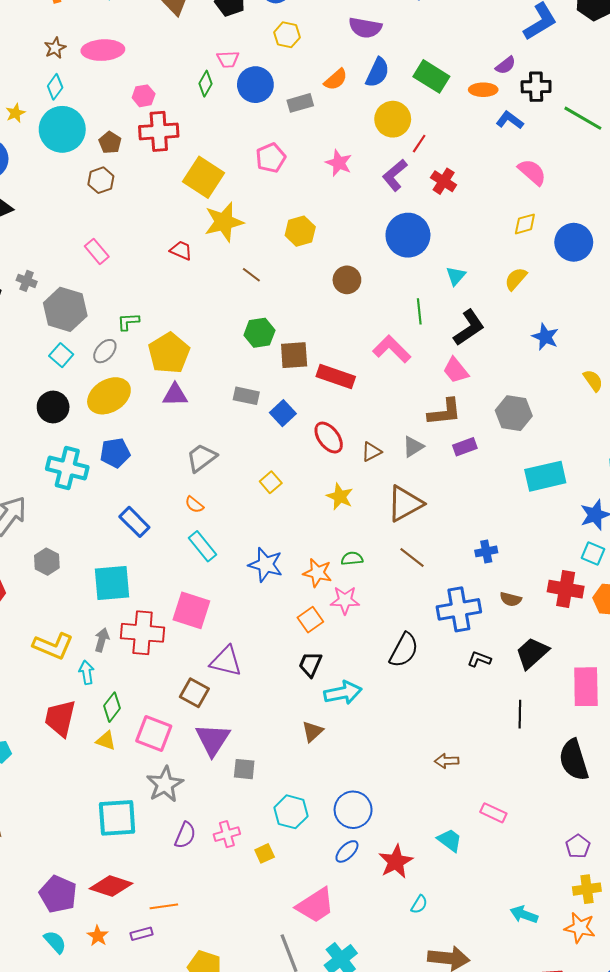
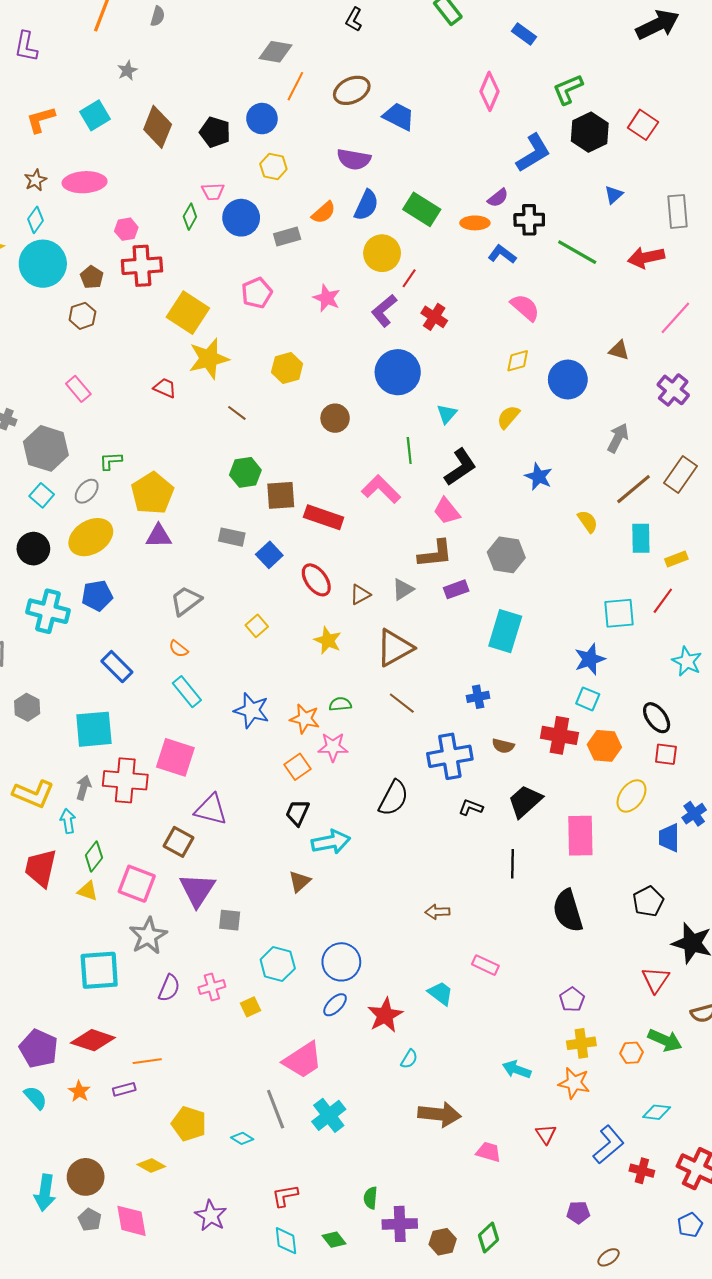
cyan rectangle: (545, 476) -> (505, 631), moved, turned -60

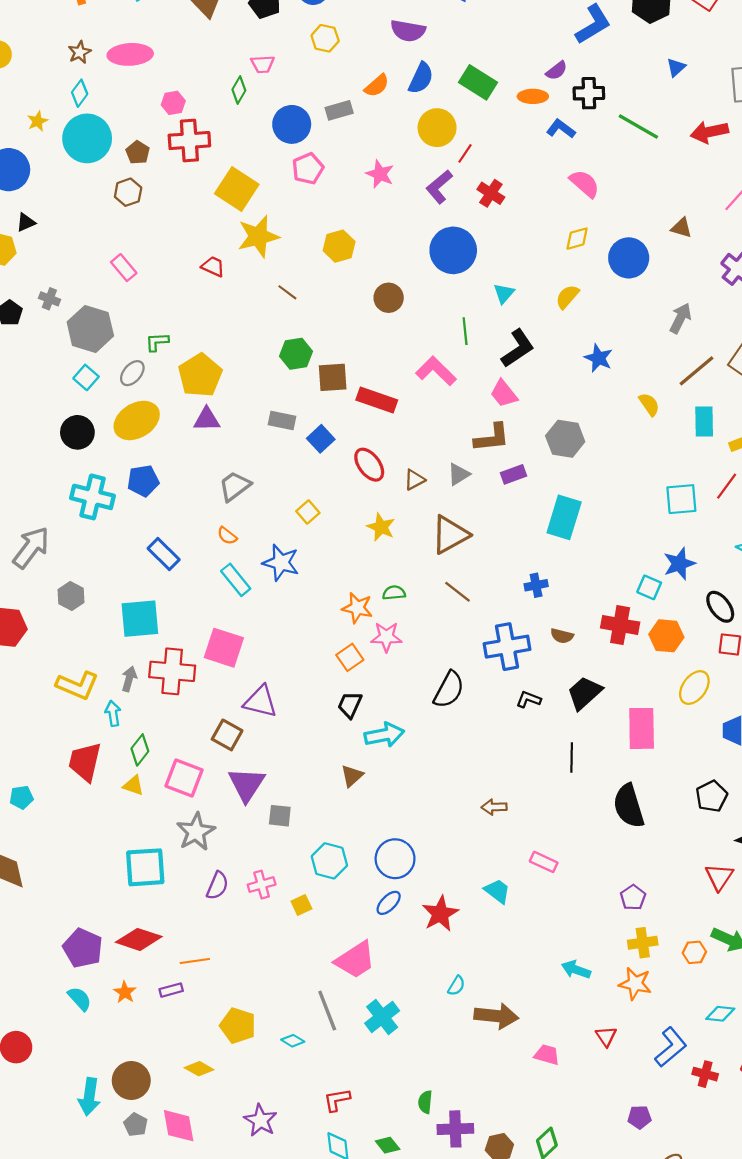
blue circle: (241, 218) -> (292, 124), moved
blue star: (590, 659) -> (679, 564), moved
blue star: (252, 710) -> (281, 563), moved
cyan semicircle: (409, 1059) -> (456, 986), moved

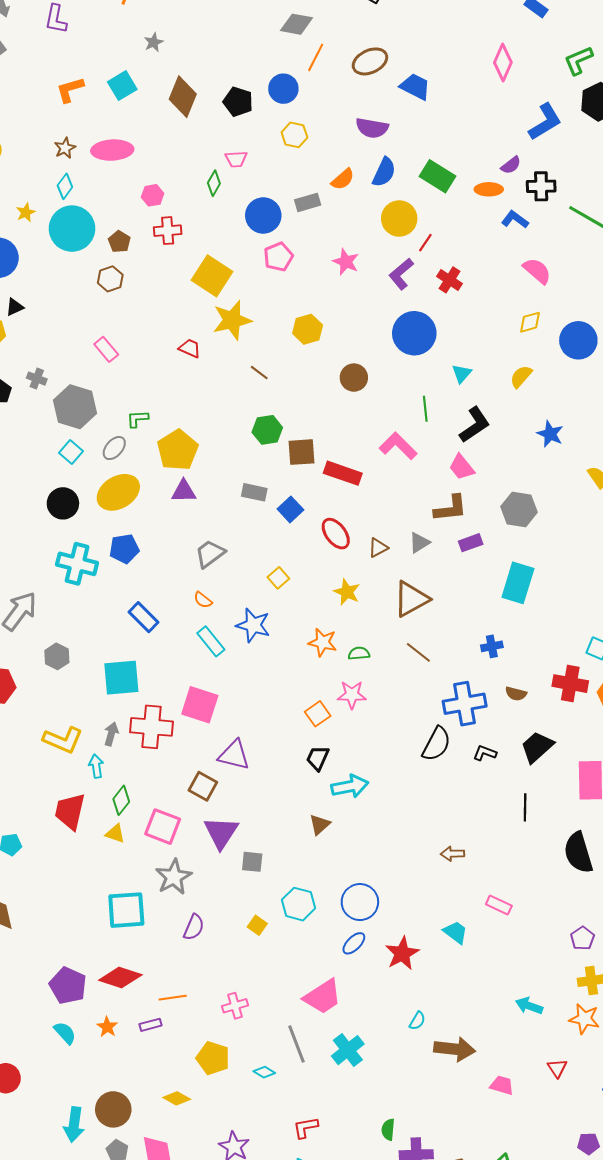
red cross: (189, 141) -> (168, 231), size x0.7
orange star: (357, 608) -> (323, 642), moved
black semicircle: (449, 690) -> (436, 744), moved
pink cross: (262, 885) -> (235, 1006), moved
yellow square: (301, 905) -> (257, 925), moved, turned -30

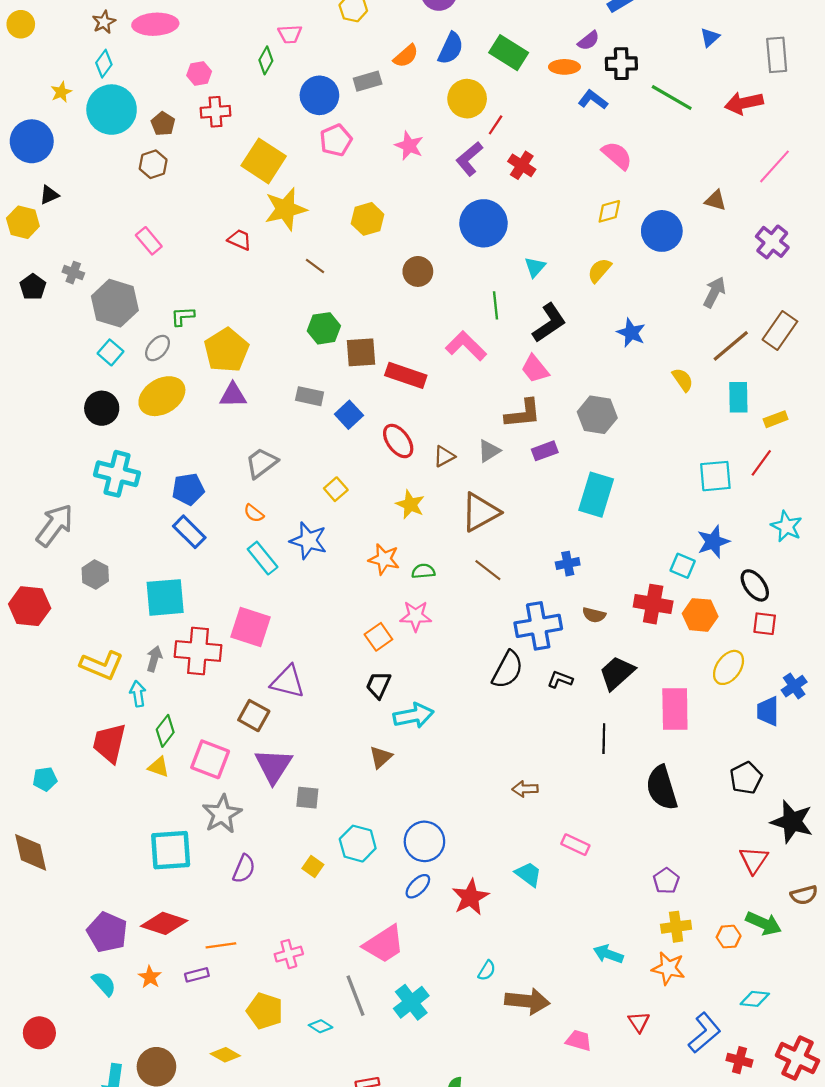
blue pentagon: (124, 549) -> (188, 489), moved

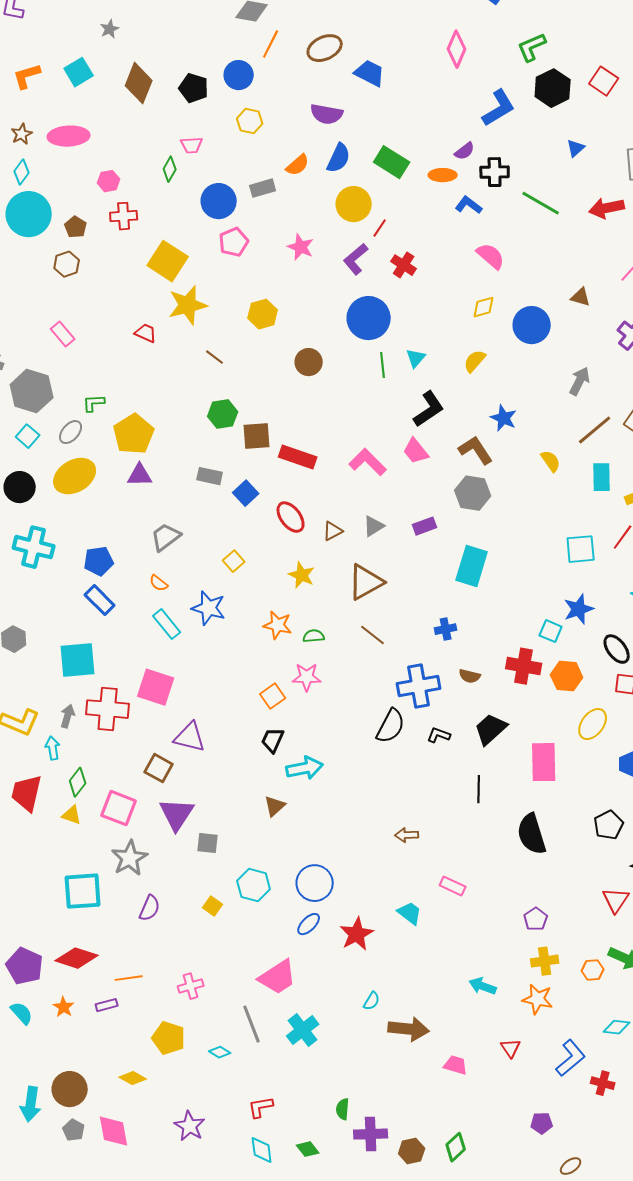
green line: (496, 305) -> (383, 365), moved
pink L-shape: (466, 346) -> (368, 462), moved
brown L-shape: (523, 414) -> (476, 450), moved, turned -117

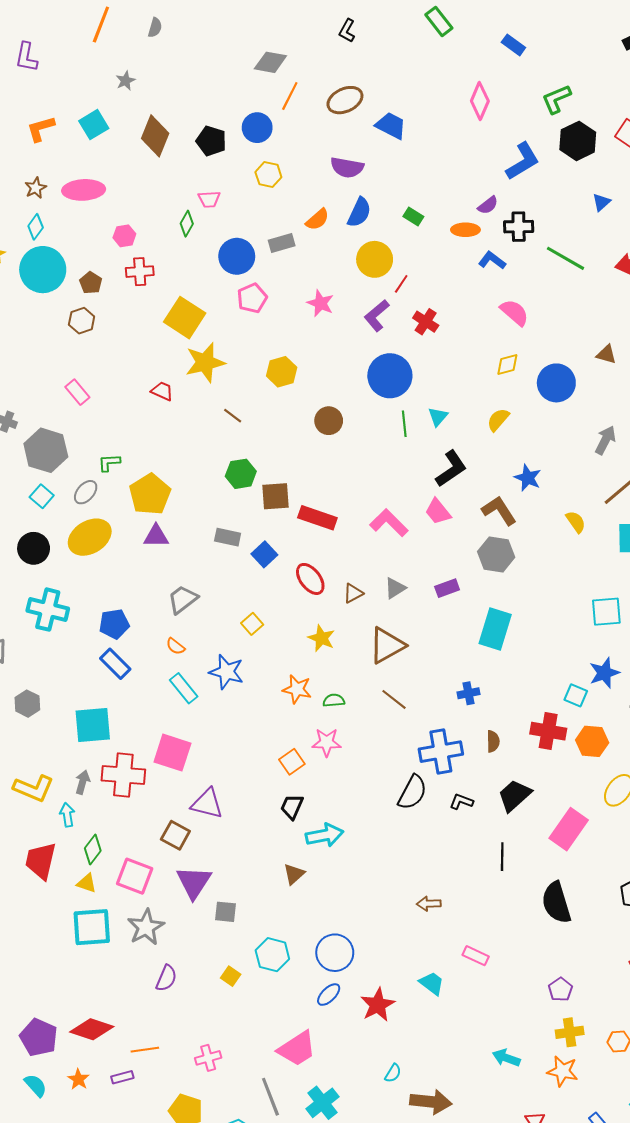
green rectangle: (392, 162) -> (413, 216), size x0.6
brown semicircle: (470, 676) -> (493, 741), turned -105
pink rectangle: (544, 762) -> (569, 829), turned 36
cyan square: (83, 891) -> (92, 927), moved

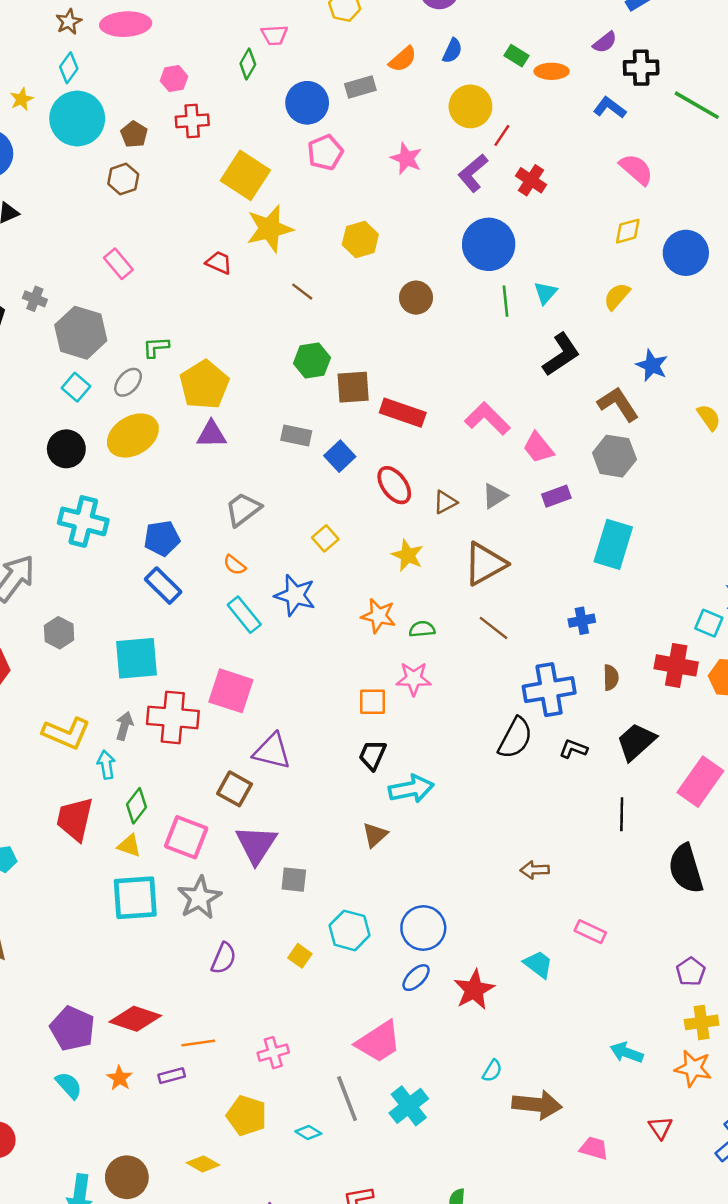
blue semicircle: (359, 212) -> (452, 51), size x0.7
orange ellipse: (465, 230) -> (552, 71), moved
pink trapezoid: (438, 512) -> (538, 448), moved
orange square: (292, 762) -> (372, 702), turned 35

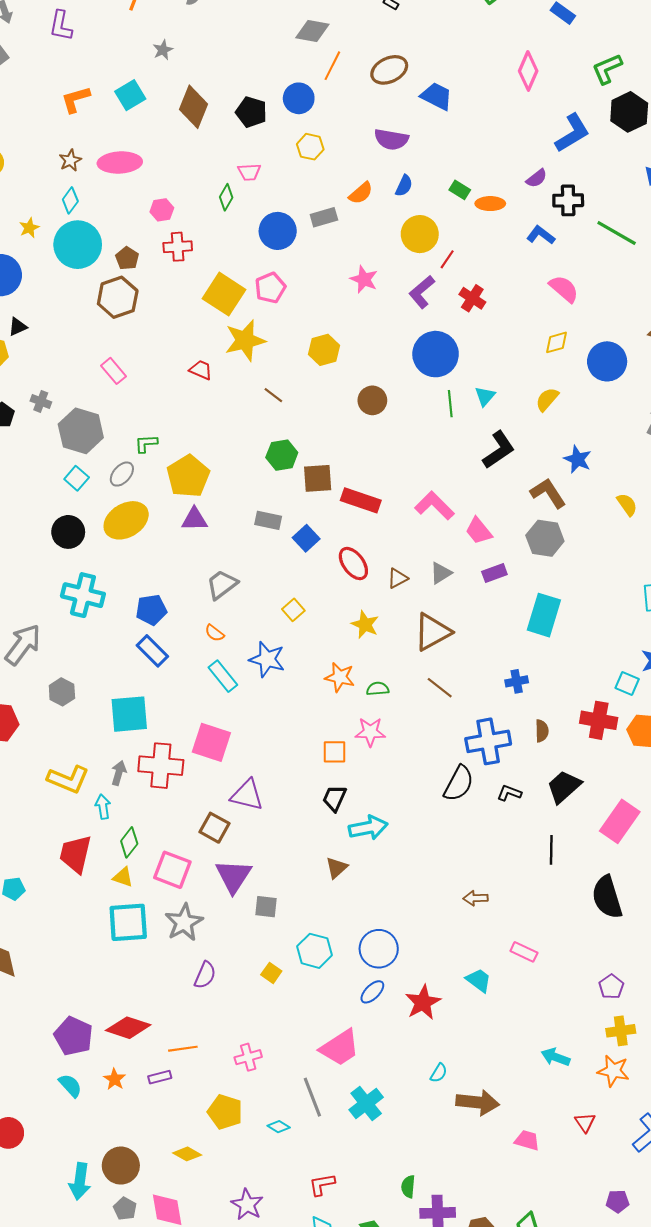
pink pentagon: (325, 152) -> (270, 288), moved
brown hexagon: (123, 179) -> (118, 297), size x1.5

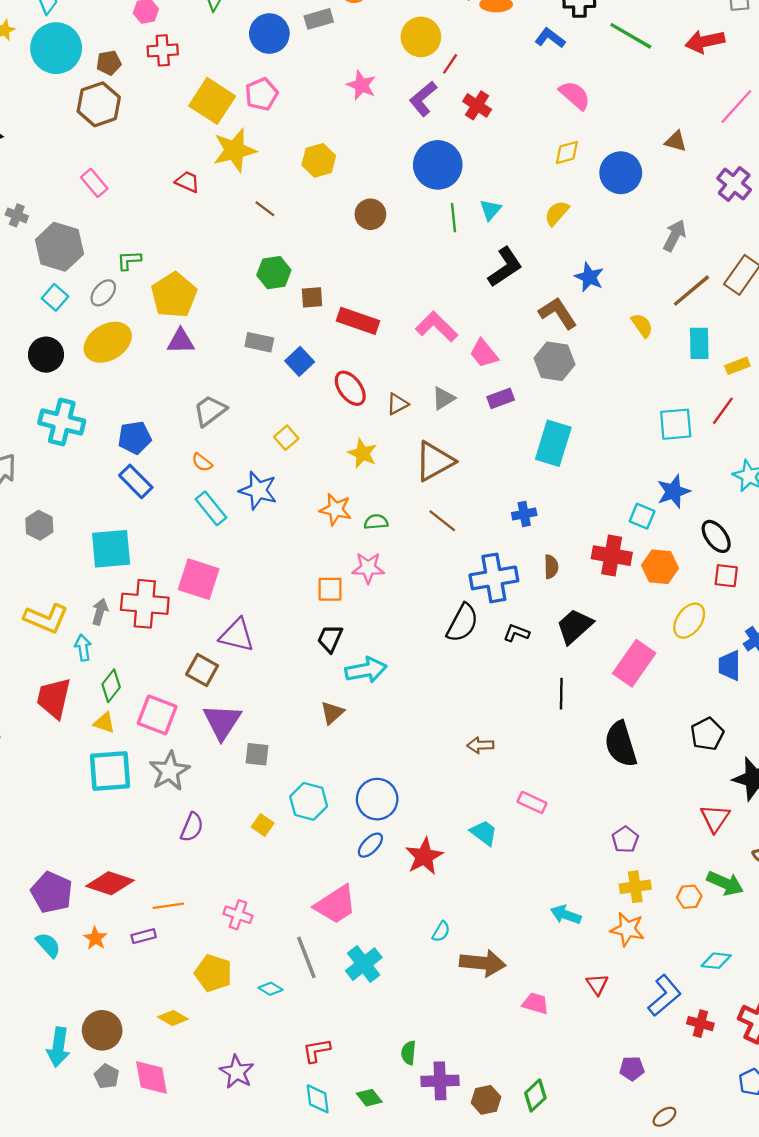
brown pentagon: (127, 258) -> (109, 63), turned 30
brown square: (318, 478) -> (312, 297), size x0.7
pink cross: (248, 1057) -> (238, 915), turned 35

